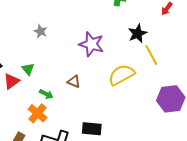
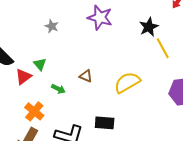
purple star: (91, 44) -> (100, 18), moved
yellow semicircle: (121, 75) -> (127, 82), moved
orange cross: (37, 113) -> (34, 111), moved

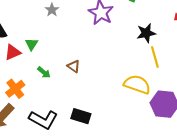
yellow semicircle: (127, 82) -> (137, 84), moved, turned 36

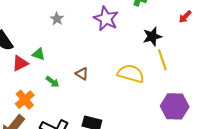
green triangle: (32, 44) -> (39, 54), turned -40
yellow semicircle: (137, 84) -> (131, 74), moved

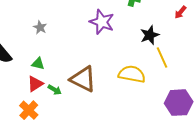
gray star: (57, 19) -> (40, 27), moved
red triangle: (20, 63) -> (35, 84), moved
brown triangle: (82, 74) -> (83, 79), size x2.0

